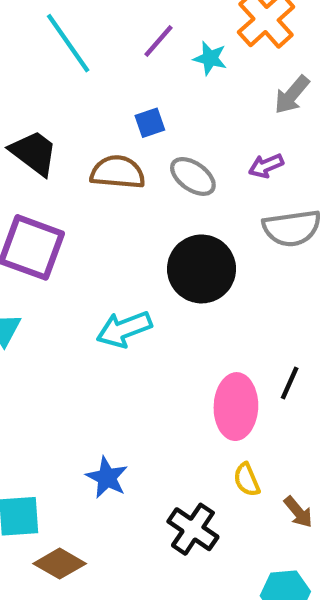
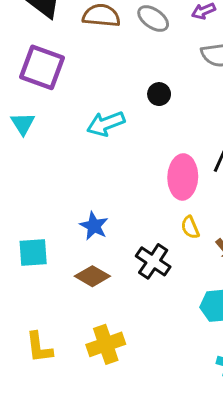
black circle: (202, 269) -> (159, 94), moved, size x0.5
brown diamond: (60, 564) -> (92, 276), moved

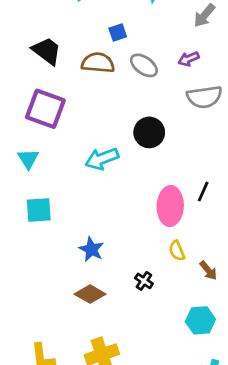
black circle: (159, 94) -> (149, 132), size x1.5
cyan square: (33, 253) -> (39, 210), moved
black cross: (153, 261) -> (144, 281), size x0.6

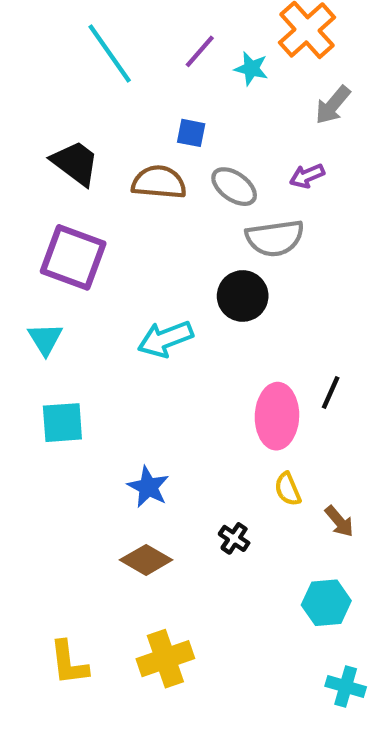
blue square: (118, 33) -> (191, 133), turned 30
gray semicircle: (204, 97) -> (275, 238), moved

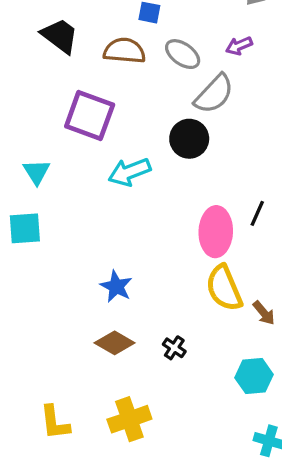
gray semicircle: (275, 238) -> (214, 94), turned -39
purple square: (73, 257) -> (90, 115), moved
cyan square: (62, 423) -> (25, 228), moved
yellow semicircle: (288, 489) -> (224, 288), size x1.8
black cross: (234, 538) -> (174, 348), moved

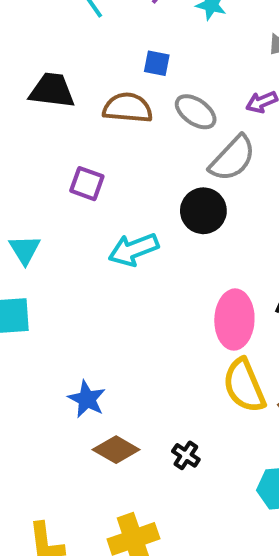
black trapezoid: (60, 36) -> (52, 90), turned -30
purple square: (90, 115) -> (87, 184), size x0.6
blue star: (116, 286) -> (87, 399), moved

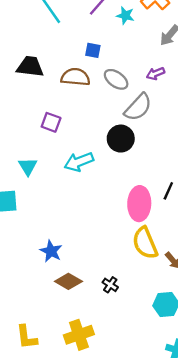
cyan triangle: (25, 250) -> (28, 166), moved

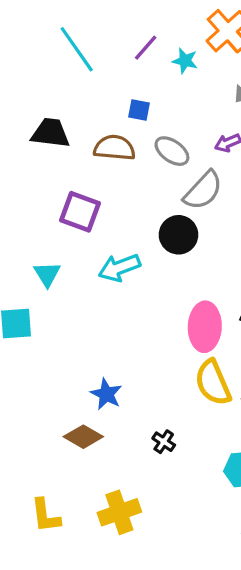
purple square: (51, 122) -> (80, 212), size x1.4
blue star: (51, 251) -> (106, 394), moved
brown diamond: (68, 281) -> (83, 437), moved

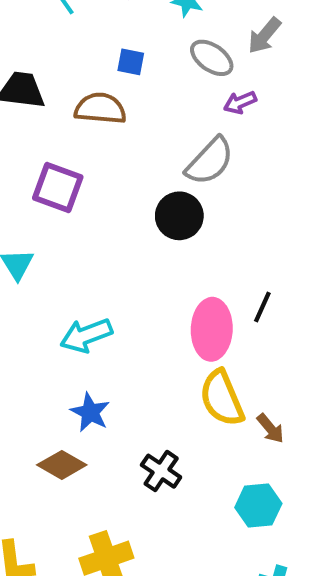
gray ellipse: (172, 151) -> (212, 58), moved
cyan arrow: (119, 268) -> (86, 335), moved
black cross: (164, 442) -> (161, 471), size x1.4

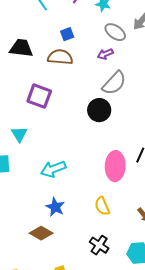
blue square: (131, 62) -> (67, 34), moved, turned -32
purple arrow: (240, 102) -> (105, 54), moved
yellow semicircle: (222, 398) -> (102, 206), moved, size x0.7
black cross: (161, 471) -> (99, 245), moved

